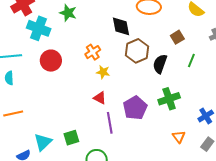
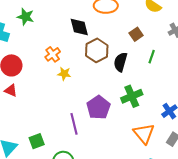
red triangle: (100, 98) -> (11, 90), moved
orange triangle: (179, 137) -> (144, 133), size x1.6

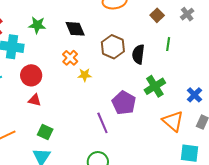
black diamond: (79, 27) -> (75, 29), moved
brown square: (136, 34) -> (157, 15), moved
green square: (37, 141) -> (45, 132), moved, turned -35

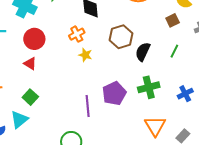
blue cross: (194, 95) -> (185, 94), moved

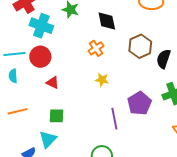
red circle: (34, 39) -> (40, 57), moved
yellow star: (85, 55) -> (102, 80), moved
green square: (30, 97) -> (56, 116), turned -35

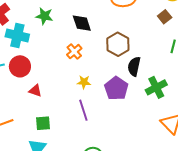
black semicircle: (163, 59) -> (134, 66), moved
purple pentagon: (139, 103) -> (116, 88), moved
purple line: (114, 119) -> (83, 110), moved

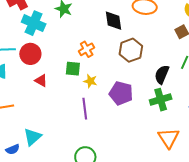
black diamond: (82, 23) -> (114, 21), moved
black semicircle: (134, 66) -> (162, 74), moved
purple pentagon: (116, 88) -> (121, 93), turned -30
green square: (43, 123) -> (73, 69), moved

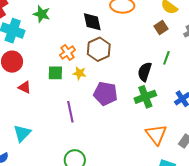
brown hexagon: (131, 50) -> (99, 49), moved
yellow star: (90, 81) -> (79, 73), moved
cyan triangle: (32, 137) -> (22, 133), moved

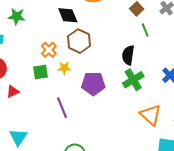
green line: (166, 58) -> (145, 30), moved, turned -32
red triangle: (25, 87) -> (13, 92), turned -40

